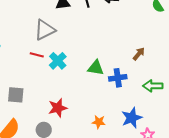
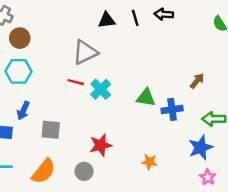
blue star: (132, 118) -> (201, 148), moved

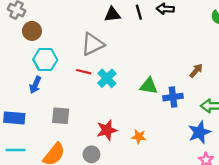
cyan hexagon: (19, 71) -> (45, 60), moved
blue arrow: (23, 111) -> (35, 85), moved
orange star: (149, 162) -> (139, 137), moved

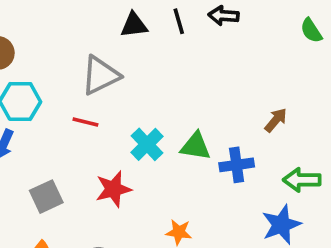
cyan cross: (107, 78) -> (147, 144), moved
gray square: (61, 116) -> (46, 197), turned -30
red star: (107, 130) -> (113, 189), moved

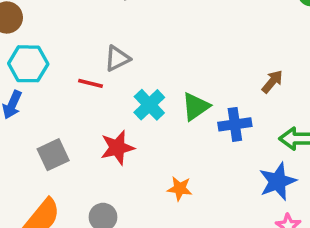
gray triangle: (100, 75) -> (117, 58), moved, size x0.7
green triangle: (196, 146) -> (196, 107), turned -44

